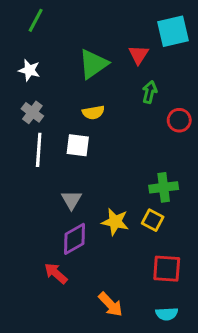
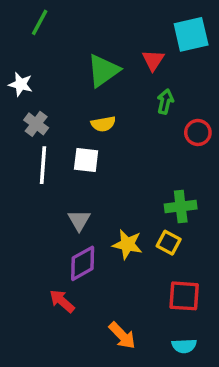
white star: (29, 70) -> (21, 84), moved

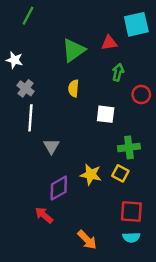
red triangle: (153, 60) -> (109, 43), turned 49
yellow semicircle: (103, 124) -> (74, 88), turned 105
white square: (86, 160) -> (106, 114), moved
gray triangle: (79, 220) -> (51, 146), moved
cyan semicircle: (184, 346) -> (131, 237), moved

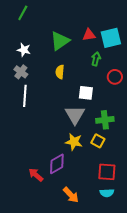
cyan square: (136, 24) -> (111, 38), moved
white star: (14, 60) -> (24, 50), moved
gray triangle: (51, 146) -> (75, 115), moved, size x1.5
purple diamond: (59, 188) -> (57, 164), moved

